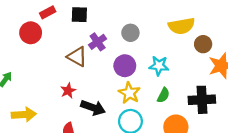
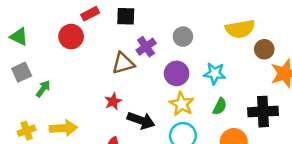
brown triangle: (77, 57) -> (123, 63), turned -45

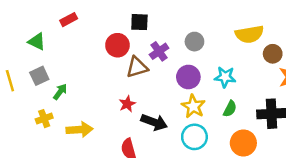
red rectangle: (90, 14) -> (69, 20), moved
red circle: (71, 37) -> (117, 45), moved
yellow cross: (27, 131) -> (44, 119), moved

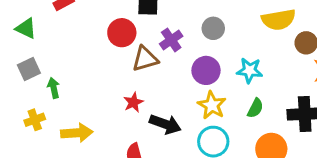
green arrow: (60, 92) -> (54, 88), turned -49

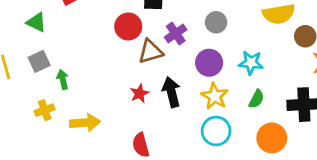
black arrow: (165, 124) -> (171, 92), moved, turned -124

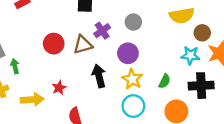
red circle: (128, 26) -> (54, 44), moved
cyan star: (251, 63) -> (190, 55), moved
red star: (139, 93) -> (59, 88), moved

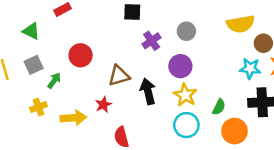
red circle: (54, 44) -> (81, 55), moved
brown triangle: (83, 45) -> (119, 76), moved
green arrow: (15, 66) -> (54, 81), turned 48
green semicircle: (165, 81) -> (219, 107), moved

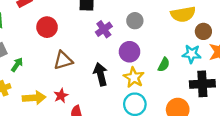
red circle: (81, 55) -> (47, 27), moved
brown triangle: (119, 76) -> (63, 60), moved
red star: (103, 105) -> (61, 96), moved
green semicircle: (219, 107) -> (164, 65), moved

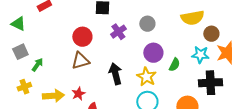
red circle: (47, 27) -> (82, 37), moved
purple circle: (130, 52) -> (153, 53), moved

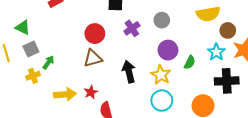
green triangle: (18, 24) -> (23, 27), moved
cyan star: (200, 55) -> (216, 52), turned 30
yellow cross: (24, 87) -> (33, 76), moved

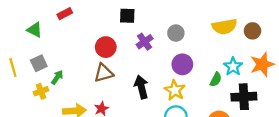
green triangle: (23, 27) -> (35, 30), moved
brown circle: (228, 30) -> (252, 31), moved
green semicircle: (190, 62) -> (216, 79), moved

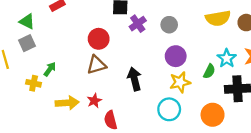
purple cross: (145, 42) -> (138, 24), moved
gray square: (39, 63) -> (27, 43), moved
yellow star: (175, 90) -> (180, 82), moved, turned 30
yellow cross: (41, 91) -> (34, 83), turned 32

